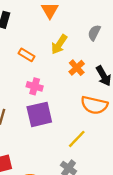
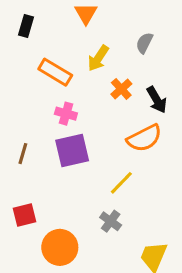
orange rectangle: (26, 55) -> (55, 72), size x1.5
orange semicircle: (94, 105) -> (144, 138), turned -40

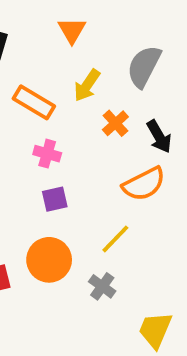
gray semicircle: (144, 43) -> (144, 66), size x1.6
purple square: (72, 150) -> (55, 199), size x0.6
orange circle: (60, 247) -> (49, 260), moved

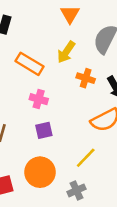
orange triangle: (72, 30) -> (70, 14), moved
orange cross: (115, 123) -> (86, 78), turned -30
gray cross: (102, 286) -> (77, 190), turned 30

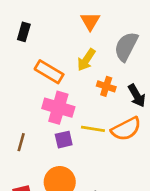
pink cross: (39, 99) -> (58, 108), size x1.6
yellow line: (86, 158) -> (93, 129), moved, turned 55

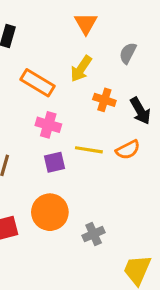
gray semicircle: (126, 47) -> (128, 53), size x0.6
pink cross: (58, 108) -> (48, 125), size x0.7
orange semicircle: (126, 129) -> (128, 150), size x0.7

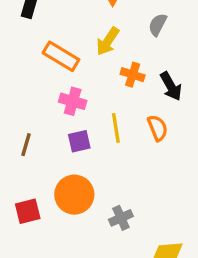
yellow line: (89, 150) -> (116, 128), turned 72
orange semicircle: (128, 150) -> (158, 128), turned -85

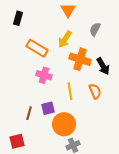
orange cross: (133, 75) -> (80, 59), size x1.5
purple square: (79, 141) -> (48, 108), moved
brown line: (26, 145) -> (29, 113), moved
orange circle: (74, 195) -> (64, 124), moved

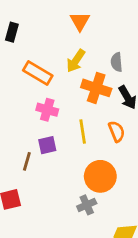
gray semicircle: (95, 29) -> (117, 62), moved, turned -32
purple square: (48, 108) -> (47, 145), moved
orange circle: (64, 124) -> (100, 176), moved

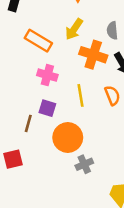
purple square: (47, 145) -> (47, 108), turned 30
orange circle: (100, 176) -> (68, 137), moved

